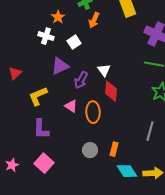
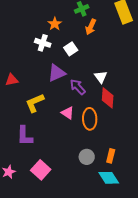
red triangle: (15, 73) -> (12, 80), turned 32
purple arrow: (81, 80) -> (78, 87), turned 108
purple L-shape: (41, 129) -> (25, 136), moved
cyan diamond: (127, 171) -> (109, 178), moved

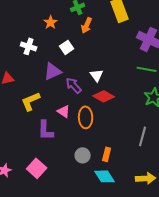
white cross: (43, 43) -> (29, 46), moved
red diamond: (108, 98) -> (104, 96), turned -65
purple L-shape: (25, 136) -> (46, 130), moved

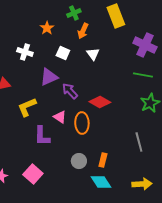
white square: (67, 47) -> (63, 53), turned -32
white triangle: (97, 75) -> (93, 54), moved
gray line: (143, 136) -> (139, 142), turned -30

